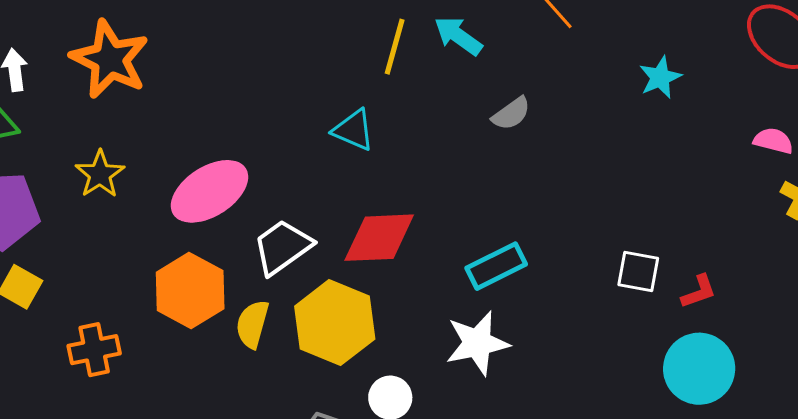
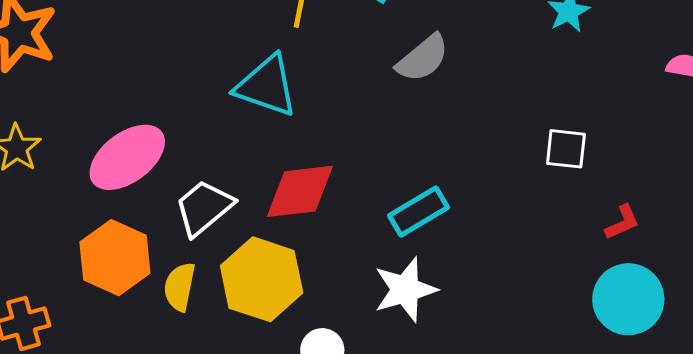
gray semicircle: (511, 114) -> (423, 58), size x1.4
cyan triangle: (353, 130) -> (266, 86), size x1.5
white square: (638, 271) -> (566, 149), moved

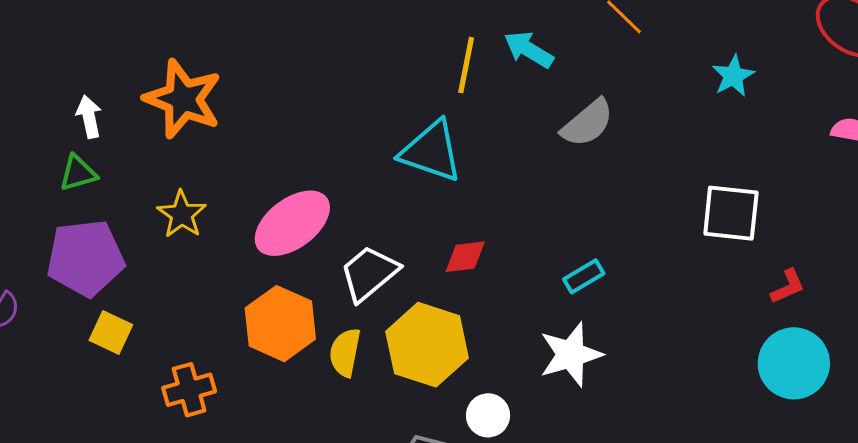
white square: (566, 149) -> (731, 213), size x1.4
red diamond: (300, 191) -> (465, 257), size x0.6
cyan rectangle: (419, 211) -> (584, 276), size x0.7

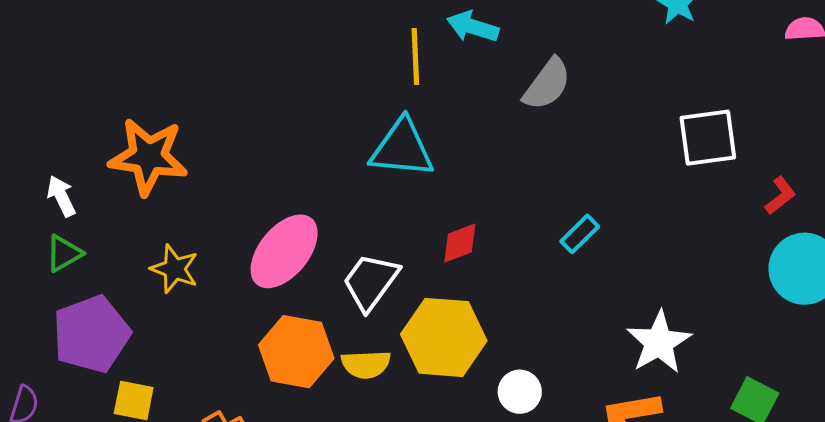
yellow semicircle: (345, 352) -> (366, 364), turned -90
white star: (571, 354) -> (659, 342), moved

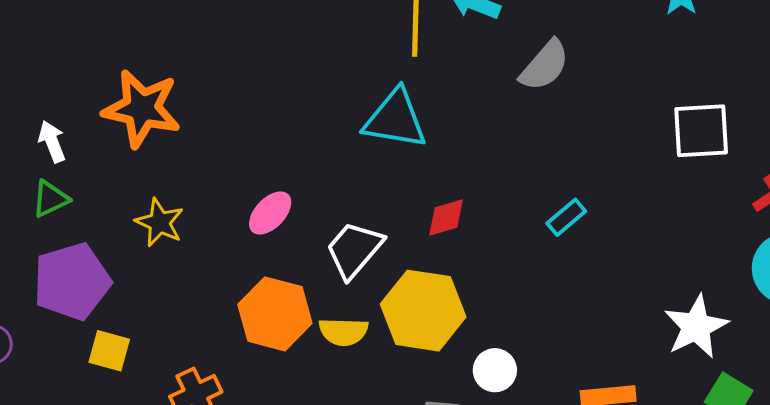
pink ellipse: (284, 251) -> (270, 213), size x0.6
white star: (659, 342) -> (696, 327), moved

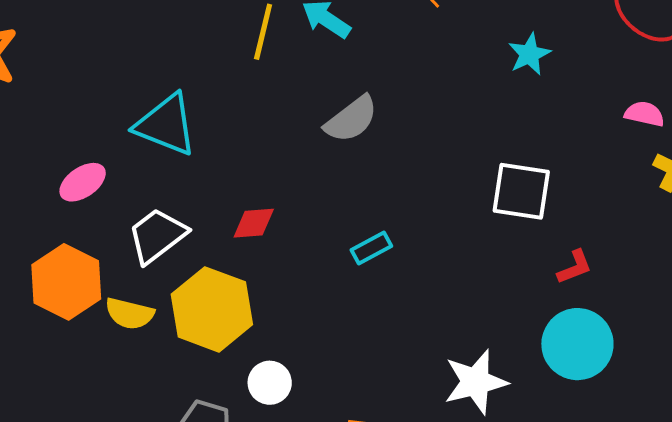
gray semicircle: (545, 65) -> (351, 119), moved
cyan triangle: (395, 119) -> (166, 125), moved

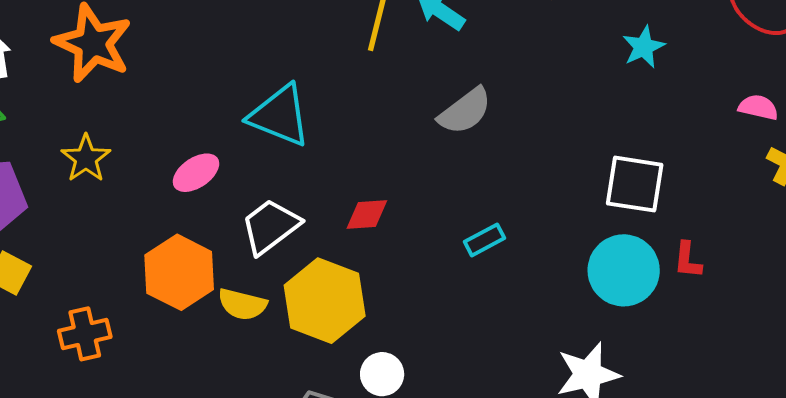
red L-shape: (575, 267) -> (688, 260), turned 117
cyan circle: (577, 344) -> (624, 270), moved

